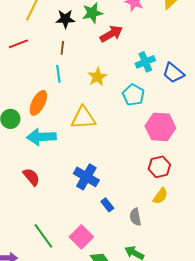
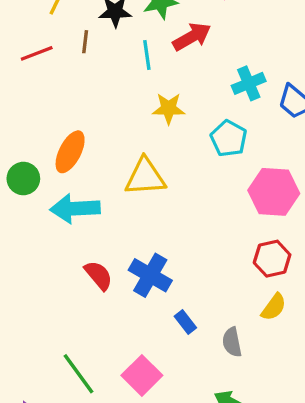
brown line: (62, 48) -> (85, 42), moved
cyan line: (58, 74) -> (147, 55), moved
yellow star: (97, 77) -> (169, 108), turned 30
red semicircle: (31, 177) -> (98, 275), moved

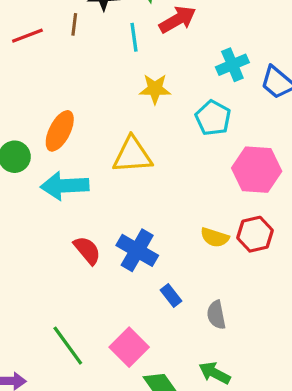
yellow semicircle: (274, 307) -> (215, 237), moved, turned 72

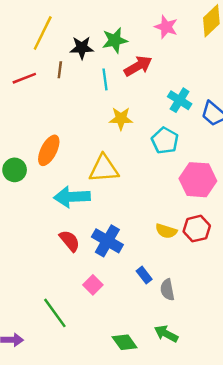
cyan cross: (232, 65) -> (180, 100), turned -35
cyan arrow: (65, 186) -> (72, 197), moved
blue rectangle: (171, 295) -> (144, 275), moved
pink square: (129, 347) -> (93, 285), moved, size x0.7

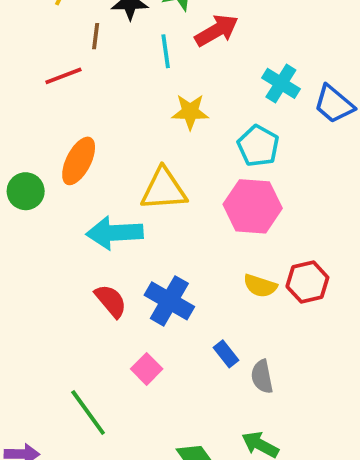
red line: (24, 78) -> (63, 76), moved
pink hexagon: (198, 180) -> (253, 206), moved

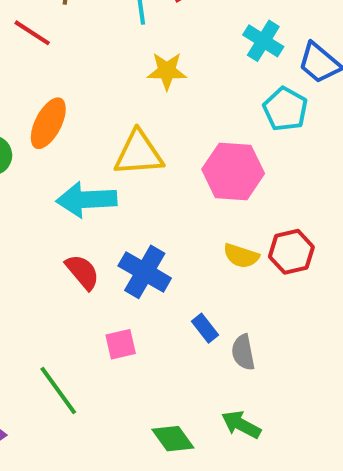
red line: (63, 76) -> (32, 33), turned 54
cyan pentagon: (258, 146) -> (285, 109), moved
pink square: (147, 369) -> (121, 344), turned 32

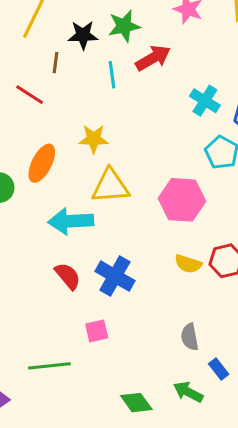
yellow star: (167, 71) -> (94, 139), moved
blue rectangle: (205, 328) -> (219, 369), moved
green line: (58, 390) -> (49, 366), turned -60

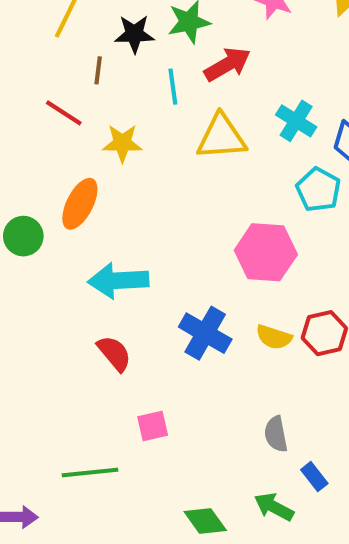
yellow star: (94, 139) -> (122, 143), moved
yellow triangle: (110, 186) -> (221, 137), moved
blue cross: (115, 276) -> (205, 333), moved

